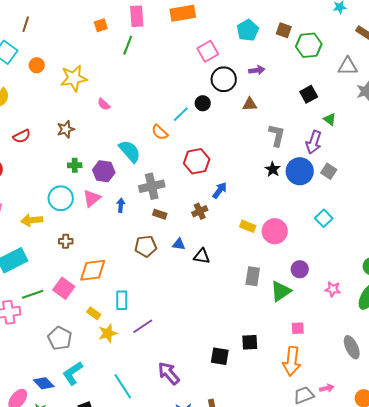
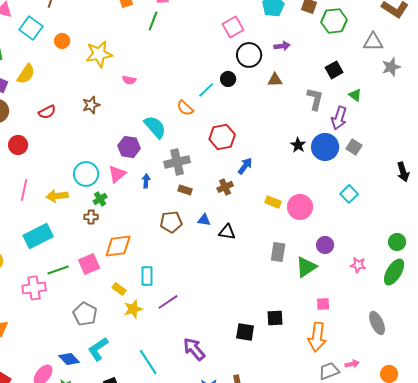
pink semicircle: (104, 104) -> (129, 80), turned -32
gray L-shape: (277, 135) -> (315, 99), moved
green cross: (75, 165) -> (100, 199), moved, turned -32
pink square: (64, 288) -> (89, 264), turned 30

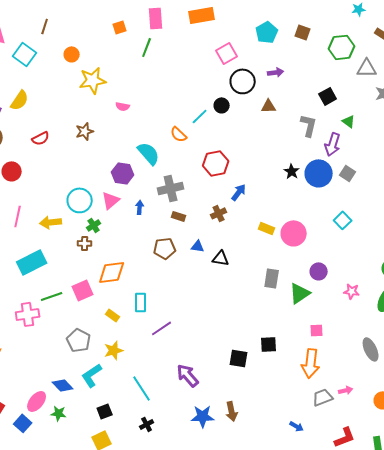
green hexagon: (334, 21) -> (342, 47), moved
orange circle: (62, 41) -> (72, 54), moved
yellow star: (133, 309) -> (114, 350), moved

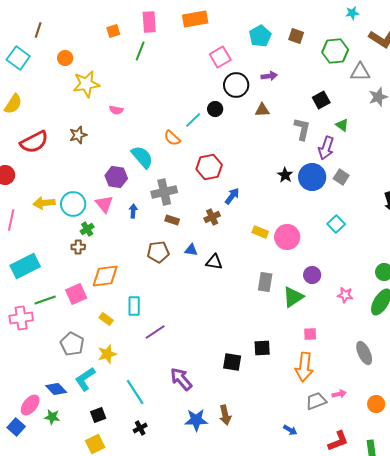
red semicircle: (41, 138) -> (34, 142), size x1.6
pink triangle: (111, 200) -> (104, 204), turned -30
yellow arrow: (51, 222) -> (44, 203), moved

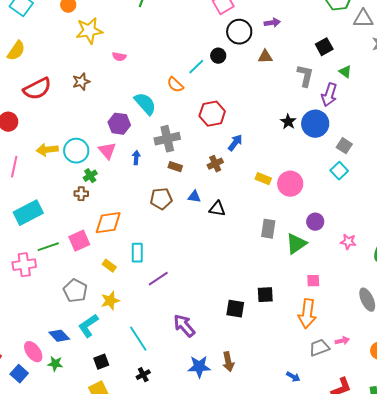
gray square: (341, 177) -> (344, 146), moved
pink ellipse: (30, 405) -> (33, 352), turned -75

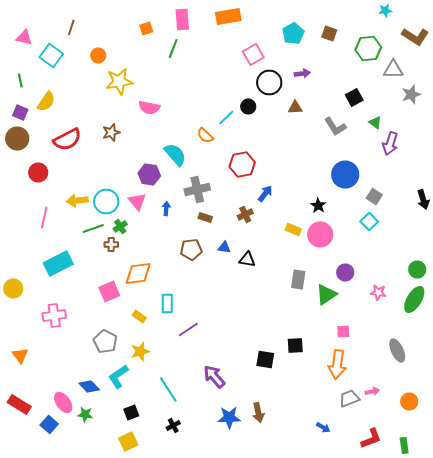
pink semicircle: (119, 57) -> (149, 108), size x1.5
gray L-shape: (305, 76) -> (335, 126), turned 135
purple arrow: (329, 95) -> (390, 144), moved
black star: (288, 122) -> (318, 206), moved
green line: (48, 247) -> (93, 228), moved

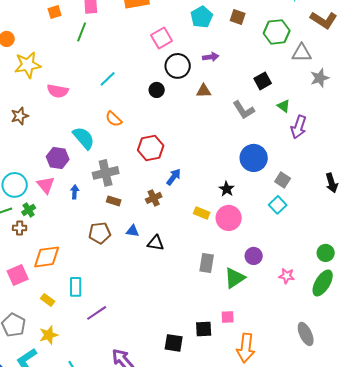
cyan line: (226, 118) -> (108, 79), moved
pink square: (343, 332) -> (228, 317), moved

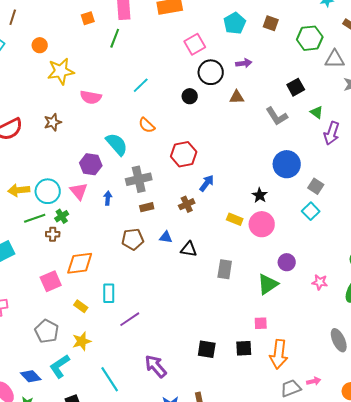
brown rectangle: (114, 201) -> (147, 207), turned -32
gray rectangle: (207, 263) -> (225, 269), moved
black square: (204, 329) -> (244, 348), moved

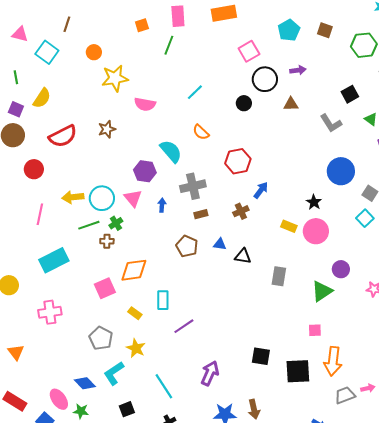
brown pentagon: (133, 239) -> (187, 246), turned 30
yellow star: (82, 341) -> (136, 348), turned -30
black square: (244, 348) -> (298, 371), moved, size x1.5
purple arrow: (156, 366) -> (210, 373), turned 65

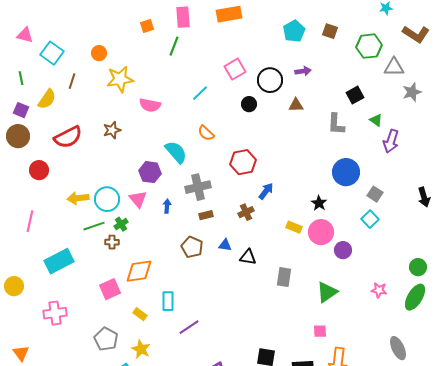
brown line: (67, 24) -> (72, 81), moved
pink square: (249, 51) -> (235, 69), moved
gray L-shape: (331, 123) -> (336, 124), turned 35
pink line: (40, 214) -> (30, 221), moved
purple circle: (341, 269) -> (343, 250), moved

